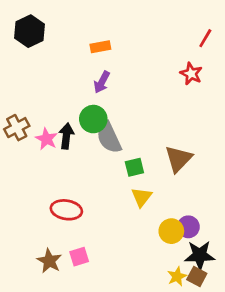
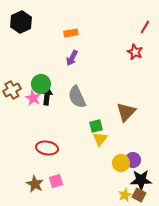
green circle: (93, 119) -> (41, 84), moved
green square: (134, 167) -> (96, 126), moved

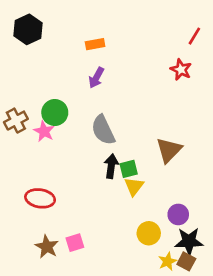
black arrow: (47, 96) -> (111, 166), moved
red ellipse: (47, 148) -> (40, 198), moved
yellow circle: (121, 163) -> (149, 233), moved

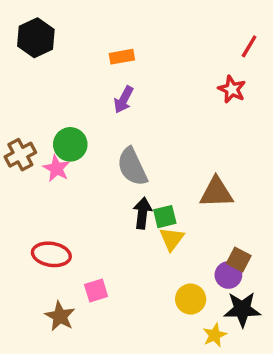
brown triangle: (169, 150) -> (216, 192), turned 44
pink square: (75, 243) -> (96, 290), moved
brown square: (186, 261) -> (239, 260), moved

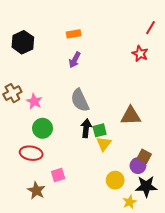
black hexagon: (36, 38) -> (23, 42), moved
green circle: (70, 144) -> (43, 128), moved

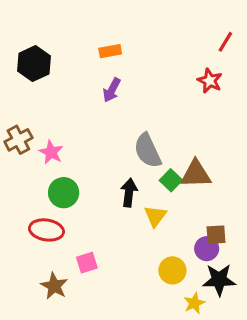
gray semicircle: (80, 100) -> (148, 151), moved
green square: (100, 130) -> (171, 180), moved, turned -32
brown square: (144, 156) -> (216, 235), turned -32

